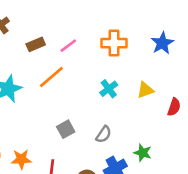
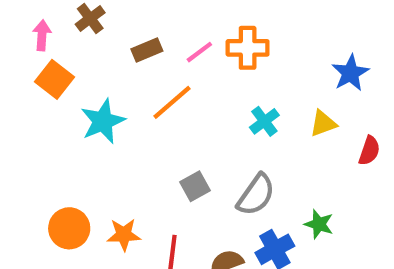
orange cross: (114, 43) -> (248, 48), moved
blue star: (162, 43) -> (350, 73), moved
gray semicircle: (104, 134) -> (256, 195), size x1.5

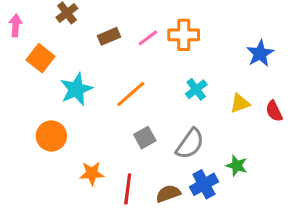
pink arrow: (42, 35) -> (16, 25), moved
orange line: (172, 102) -> (131, 94), moved
yellow triangle: (323, 123) -> (240, 103), moved
red semicircle: (369, 151) -> (274, 111), turned 135
orange circle: (69, 228) -> (51, 136), moved

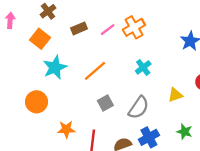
orange cross: (184, 35) -> (134, 27), turned -30
orange square: (40, 58) -> (40, 39), moved
yellow triangle: (240, 103) -> (175, 95), moved
green star: (237, 166) -> (184, 132), moved

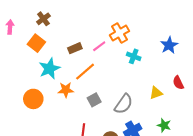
brown rectangle: (79, 28) -> (75, 48), moved
pink line: (108, 30) -> (99, 46), moved
cyan cross: (143, 67) -> (134, 56), moved, turned -32
orange star: (66, 129) -> (66, 90), moved

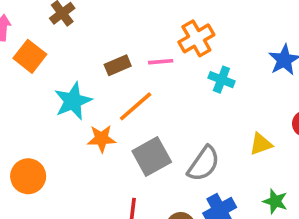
orange square: (36, 43) -> (30, 56), moved
pink line: (99, 46) -> (161, 62), turned 32
orange circle: (33, 99) -> (28, 176), moved
gray square: (94, 100) -> (152, 157), size x1.5

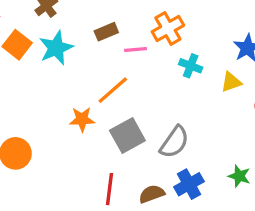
brown rectangle: (118, 65) -> (106, 32), moved
cyan star: (73, 101) -> (56, 48), moved
yellow triangle: (261, 144) -> (231, 82), moved

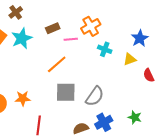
orange star: (82, 119) -> (23, 98), moved
gray square: (127, 136) -> (66, 92), turned 30
red line: (110, 189) -> (39, 125), moved

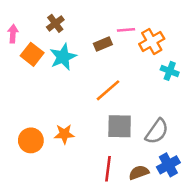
pink line: (71, 39) -> (126, 30), moved
red line: (39, 125) -> (108, 169), moved

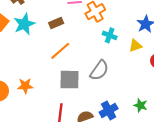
brown rectangle: (103, 44) -> (56, 23), moved
gray semicircle: (157, 131) -> (99, 70), moved

